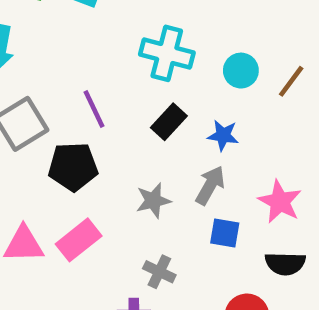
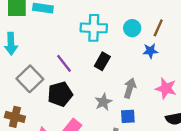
blue star: (223, 135) -> (150, 51), moved
blue square: (225, 233) -> (128, 116), moved

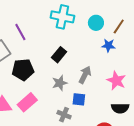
black rectangle: (102, 61) -> (59, 55), moved
purple line: (64, 63) -> (20, 32), moved

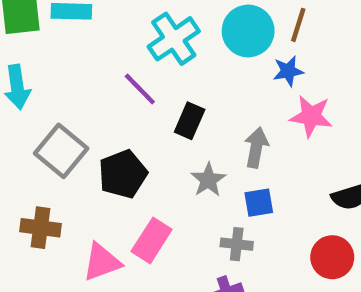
cyan cross: (62, 17) -> (174, 39), turned -30
cyan circle: (96, 23) -> (248, 31), size x1.5
purple line: (20, 32) -> (140, 89), moved
pink star: (116, 81) -> (311, 116), moved

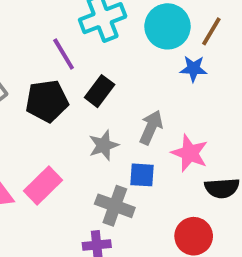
pink star: (311, 116) -> (190, 153), moved
black pentagon: (123, 174) -> (47, 101), moved
gray cross: (237, 244) -> (115, 206), size x1.4

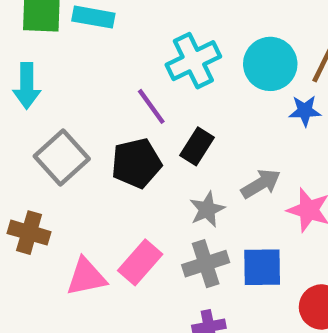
gray arrow: (151, 127) -> (261, 184), turned 40
blue square: (142, 175) -> (262, 267), moved, size x1.4
gray cross: (115, 206) -> (206, 264), moved, turned -33

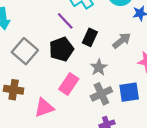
gray arrow: (261, 184) -> (122, 41), moved
pink rectangle: (140, 262) -> (69, 84), moved

